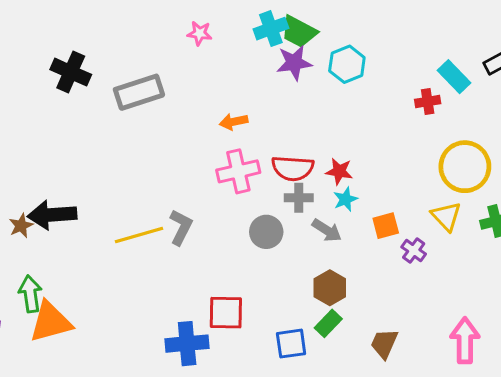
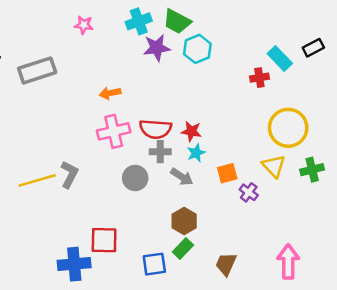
green trapezoid: (299, 32) -> (177, 21), moved

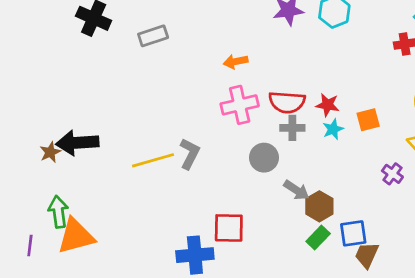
gray rectangle: (37, 70) -> (153, 36), size x0.7
orange square: (227, 173) -> (368, 120), moved
gray arrow: (182, 177) -> (296, 190), moved
blue square: (154, 264) -> (353, 233), moved

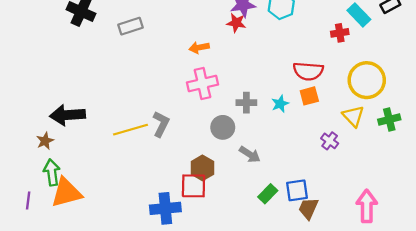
red semicircle: (287, 102) -> (308, 71), moved
red star: (328, 105) -> (236, 23), moved
brown star: (50, 152) -> (45, 141), moved
brown hexagon: (319, 206) -> (202, 168), moved

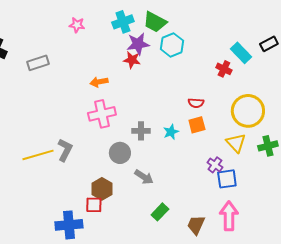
red cross: (340, 33) -> (224, 69), turned 35
red semicircle: (308, 71) -> (196, 103), size x0.6
red square: (193, 186) -> (94, 205), size x0.7
blue square: (297, 190) -> (227, 179), moved
pink arrow: (367, 206) -> (229, 216), moved

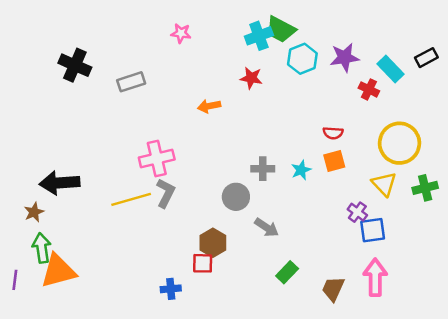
cyan cross: (123, 22) -> (259, 36), moved
purple star: (138, 44) -> (345, 58), moved
pink cross: (102, 114) -> (157, 158), moved
blue cross: (69, 225) -> (171, 289), size x0.6

